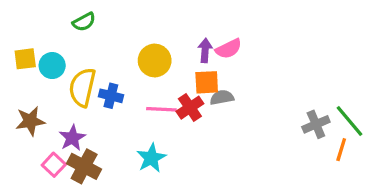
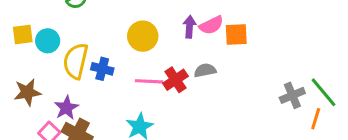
orange square: (207, 82) -> (236, 35), moved

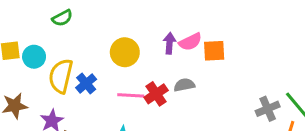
blue cross: (102, 69) -> (86, 83), turned 36

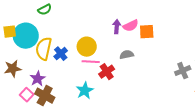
yellow circle: (125, 52) -> (87, 47), moved
cyan circle: (34, 57) -> (26, 36), size x1.6
red cross: (156, 94) -> (107, 72), moved

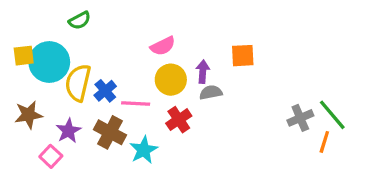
pink semicircle: (131, 26) -> (163, 46), moved
purple arrow: (117, 27) -> (203, 72), moved
yellow circle: (87, 47) -> (171, 80), moved
pink line: (91, 62) -> (136, 104), moved
brown cross: (45, 96) -> (110, 132), moved

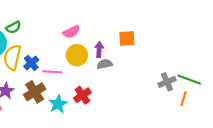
green semicircle: (80, 20) -> (13, 27), moved
green line: (332, 115) -> (189, 80), turned -30
red cross: (179, 120) -> (82, 95), moved
brown cross: (110, 132) -> (35, 92), turned 30

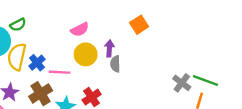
orange square: (127, 38) -> (139, 25), moved, turned -30
gray semicircle: (105, 64) -> (115, 64), turned -80
gray cross: (167, 82) -> (182, 83), turned -30

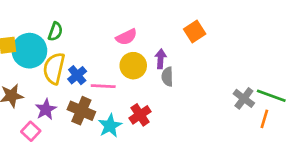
green semicircle: (18, 25) -> (55, 32), turned -42
brown cross: (41, 94) -> (81, 111), turned -35

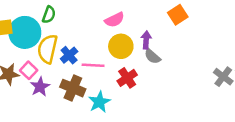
gray semicircle: (167, 77) -> (152, 56), turned -48
red cross: (140, 115) -> (127, 78), moved
pink square: (31, 131) -> (29, 70), moved

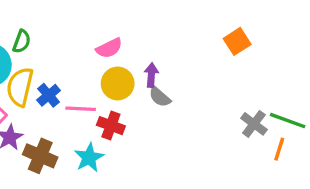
orange square: (178, 15) -> (237, 41), moved
red cross: (127, 78) -> (111, 126), moved, turned -36
brown cross: (73, 88) -> (40, 156), moved

